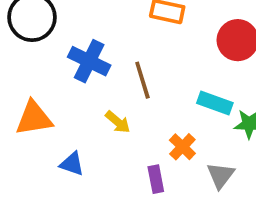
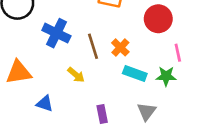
cyan rectangle: (215, 103) -> (135, 74), moved
orange cross: (182, 147) -> (120, 47), moved

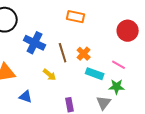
red circle: (158, 19) -> (128, 31), moved
pink line: (178, 53) -> (119, 65), moved, turned -48
green star: (166, 76) -> (117, 87), moved

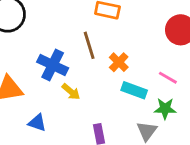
blue cross: (35, 43) -> (53, 65), moved
brown line: (63, 53) -> (89, 45), moved

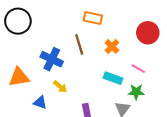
orange cross: (119, 62) -> (112, 46), moved
yellow arrow: (71, 92) -> (60, 87), moved

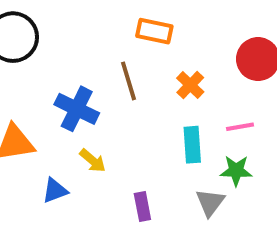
pink line: (138, 69) -> (240, 127), turned -40
cyan rectangle: (113, 78) -> (192, 145), turned 66
blue triangle: (40, 102) -> (55, 191), turned -40

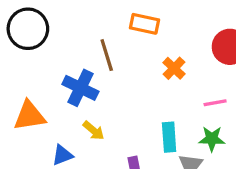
brown line: (128, 81) -> (107, 55), moved
cyan rectangle: (192, 145) -> (169, 137), moved

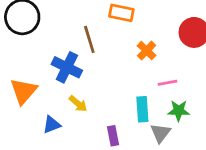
pink line: (215, 103) -> (167, 83), moved
orange triangle: (30, 116) -> (24, 91), turned -40

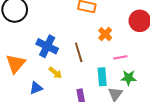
brown line: (89, 39) -> (79, 52), moved

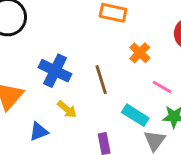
pink line: (120, 57) -> (162, 87), turned 40
cyan rectangle: (102, 77) -> (135, 115), turned -54

